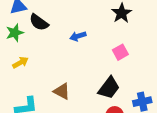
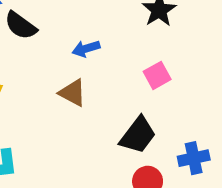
brown triangle: (62, 91) -> (73, 93), moved

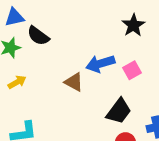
blue arrow: (86, 49) -> (100, 64), moved, size x1.5

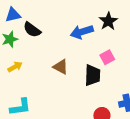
blue arrow: (100, 64) -> (82, 32), moved
black trapezoid: (119, 111) -> (92, 75), moved, turned -35

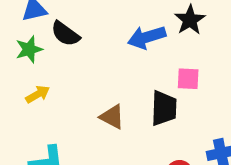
pink square: (107, 57) -> (188, 79), turned 32
brown triangle: (61, 67) -> (112, 117), moved

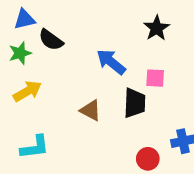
blue arrow: (147, 37) -> (111, 62), moved, turned 56
yellow arrow: (38, 94) -> (27, 91), size x1.4

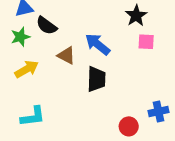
pink square: (155, 78) -> (146, 42), moved
black trapezoid: (135, 103) -> (96, 79), moved
brown triangle: (91, 110) -> (66, 55), moved

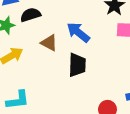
black semicircle: (47, 26) -> (30, 15), turned 126

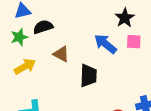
blue arrow: (78, 32) -> (105, 44), moved

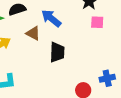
blue arrow: (105, 44) -> (51, 18), moved

